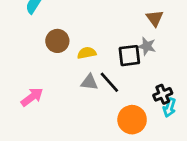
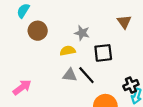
brown circle: (57, 41) -> (38, 31), moved
gray star: (147, 46) -> (82, 33), moved

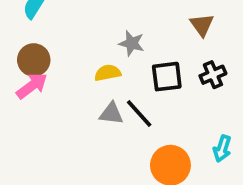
brown circle: (38, 31) -> (34, 60), moved
black cross: (131, 85) -> (213, 75), moved
pink arrow: (22, 87) -> (32, 86), moved

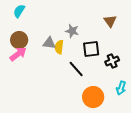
yellow semicircle: (108, 73) -> (59, 47), turned -72
black cross: (213, 75) -> (112, 61), moved
gray triangle: (111, 113) -> (49, 43), moved

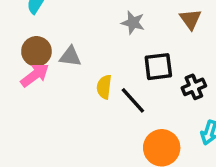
gray star: (72, 31) -> (133, 23), moved
gray triangle: (49, 43) -> (70, 56), moved
yellow semicircle: (59, 47) -> (104, 87), moved

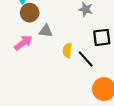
brown circle: (36, 51) -> (30, 13), moved

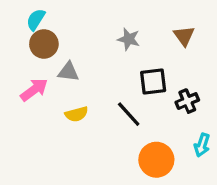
yellow semicircle: (67, 50) -> (77, 114), moved, turned -112

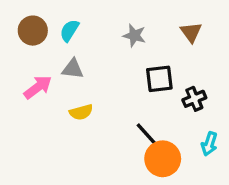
cyan semicircle: (36, 20) -> (69, 31), moved
brown circle: (44, 44) -> (33, 31), moved
black line: (129, 114) -> (148, 135), moved

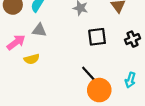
black cross: (194, 99) -> (132, 39), moved
yellow semicircle: (81, 112) -> (32, 59), moved

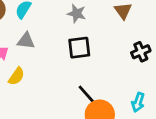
black square: (97, 37) -> (79, 48), moved
yellow semicircle: (32, 59) -> (16, 76), turned -40

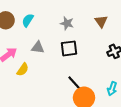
gray triangle: (26, 41) -> (38, 47), moved

